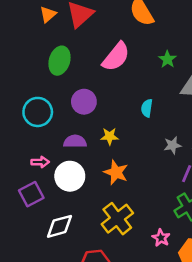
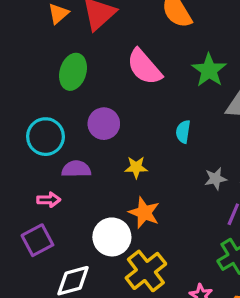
pink semicircle: (116, 57) -> (144, 67), turned 100
green star: (167, 59) -> (209, 70), size x1.5
purple semicircle: (75, 142) -> (76, 169), moved
white circle: (70, 176) -> (112, 237), moved

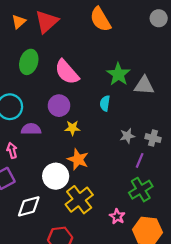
pink semicircle: (144, 67) -> (67, 72), moved
green star: (209, 70) -> (118, 74), moved
purple circle: (104, 124) -> (59, 106), moved
pink arrow: (49, 200) -> (12, 150), turned -104

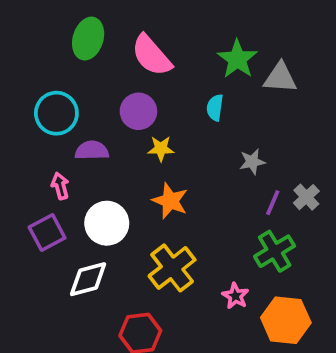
gray cross: (153, 138) -> (306, 197), moved, turned 32
white circle: (56, 176) -> (107, 223), moved

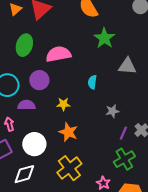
pink semicircle: (152, 55) -> (58, 54), turned 120
green star: (237, 59) -> (104, 38), moved
purple circle: (138, 111) -> (39, 80), moved

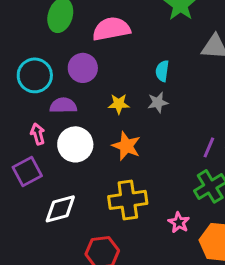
gray star: (112, 111) -> (158, 102), moved
white circle: (34, 144) -> (75, 144), moved
yellow cross: (69, 168) -> (128, 200), turned 30

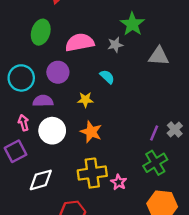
cyan semicircle: (162, 71) -> (107, 77), moved, turned 126
gray star: (158, 102) -> (115, 45), moved
pink star: (179, 222) -> (119, 182), moved

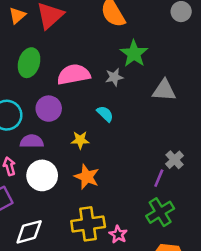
gray cross: (175, 130) -> (175, 160), moved

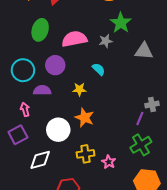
gray cross: (175, 160) -> (152, 104), turned 32
white circle: (42, 175) -> (58, 130), moved
yellow cross: (88, 224) -> (85, 154), size x0.7

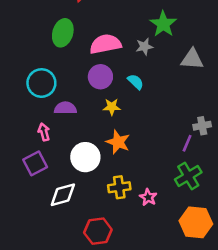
purple circle: (55, 65) -> (100, 77), moved

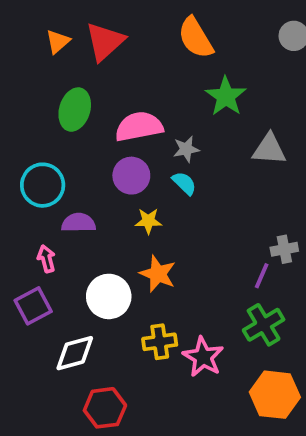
gray star: (144, 47) -> (186, 149), moved
pink star: (148, 197) -> (203, 357), size x1.5
red hexagon: (98, 231) -> (105, 408), moved

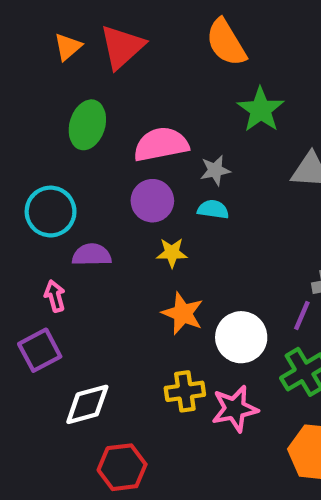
cyan semicircle: (184, 183) -> (213, 209), turned -36
white circle: (109, 296) -> (241, 337), moved
pink star: (203, 357) -> (235, 409), turned 30

